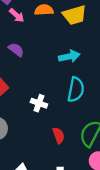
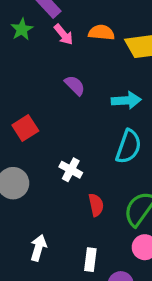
purple semicircle: (16, 50) -> (75, 85), moved
white cross: (39, 103) -> (71, 170), moved

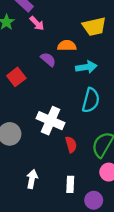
orange semicircle: (101, 33) -> (67, 46), moved
red square: (25, 128) -> (16, 77), moved
white cross: (71, 170) -> (51, 121), size x1.6

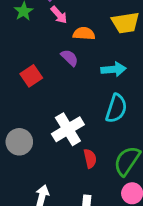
orange semicircle: (67, 46) -> (84, 34), moved
white cross: (51, 121) -> (68, 129), turned 32

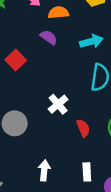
white cross: (68, 129) -> (58, 104), size x0.7

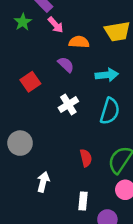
white cross: (58, 104) -> (68, 105), moved
white arrow: (44, 170) -> (43, 182), moved

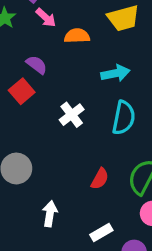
purple semicircle: (66, 65) -> (37, 65), moved
red semicircle: (86, 158) -> (100, 179), turned 48
white rectangle: (83, 201) -> (101, 232), turned 60

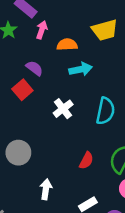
pink arrow: (46, 18) -> (42, 30), turned -114
cyan arrow: (115, 73) -> (81, 69), moved

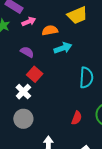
pink arrow: (42, 30) -> (29, 22), turned 56
red square: (22, 90) -> (35, 74), moved
white cross: (63, 109) -> (23, 92), moved

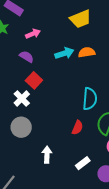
pink arrow: (29, 22) -> (33, 34), moved
orange semicircle: (50, 30) -> (87, 52), moved
cyan semicircle: (86, 78) -> (90, 99), moved

